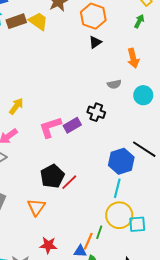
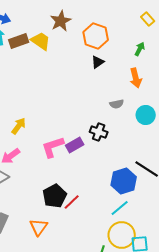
green arrow: (139, 21) -> (140, 49), moved
cyan line: (117, 188) -> (120, 208), turned 36

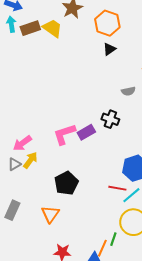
yellow arrow: (19, 126) -> (30, 160), moved
red line: (72, 202) -> (117, 188), moved, turned 54

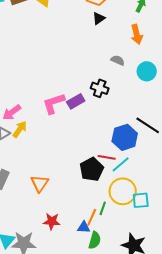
gray semicircle: (128, 91) -> (118, 60), turned -144
black pentagon: (66, 183) -> (92, 169), moved

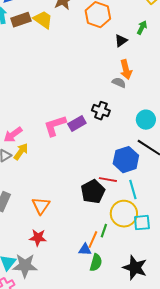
black triangle: (99, 18) -> (121, 41), moved
orange arrow: (137, 34) -> (126, 70), moved
cyan circle: (147, 71) -> (146, 120), moved
cyan line: (121, 164) -> (133, 190), moved, turned -66
red star: (52, 221) -> (38, 238), moved

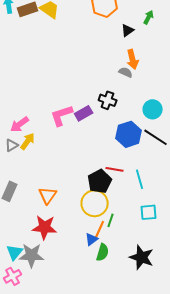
blue hexagon: (126, 160) -> (129, 134), moved
yellow circle: (124, 214) -> (95, 203), moved
red star: (38, 238) -> (45, 227), size x1.4
blue triangle: (85, 250) -> (92, 239), turned -40

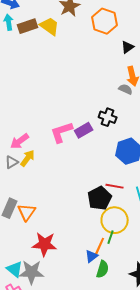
orange triangle: (48, 195) -> (27, 212), moved
yellow circle: (95, 203) -> (115, 220), moved
cyan triangle: (15, 252) -> (15, 269), turned -30

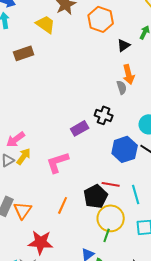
brown rectangle: (28, 26) -> (24, 53), moved
gray semicircle: (126, 89) -> (122, 87), turned 48
pink L-shape: (62, 132) -> (58, 162), moved
orange line: (100, 246) -> (63, 205), moved

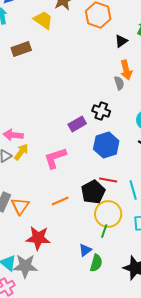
pink arrow: (16, 139) -> (13, 135), turned 42
blue hexagon: (125, 149) -> (106, 145), moved
orange line: (63, 205) -> (60, 201), turned 42

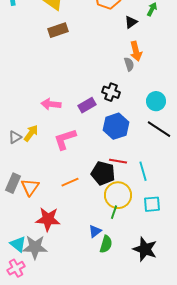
brown rectangle: (21, 49) -> (58, 30), moved
pink arrow: (13, 135) -> (51, 104), moved
black pentagon: (93, 192) -> (103, 173), turned -30

